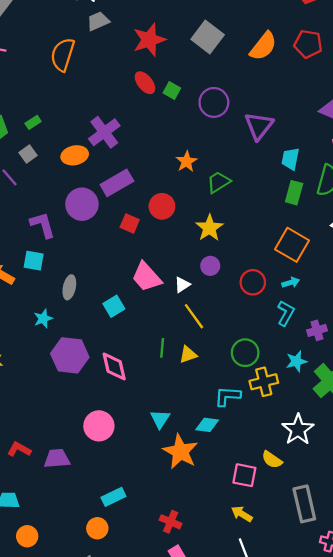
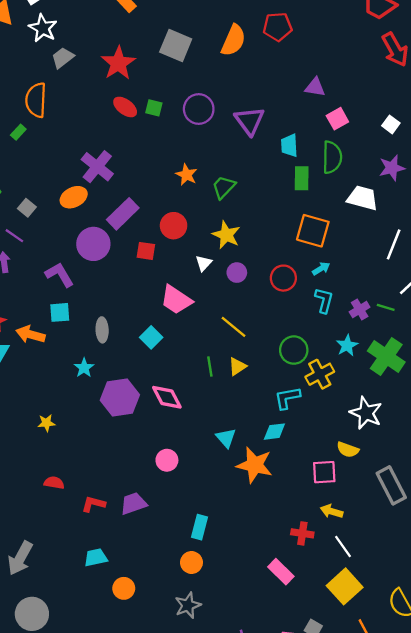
green rectangle: (33, 122) -> (18, 132), moved
white triangle: (182, 285) -> (204, 263), moved
pink circle: (99, 426) -> (167, 460), size x0.7
cyan rectangle: (113, 497) -> (200, 527), turned -35
red cross: (171, 522) -> (302, 533), moved

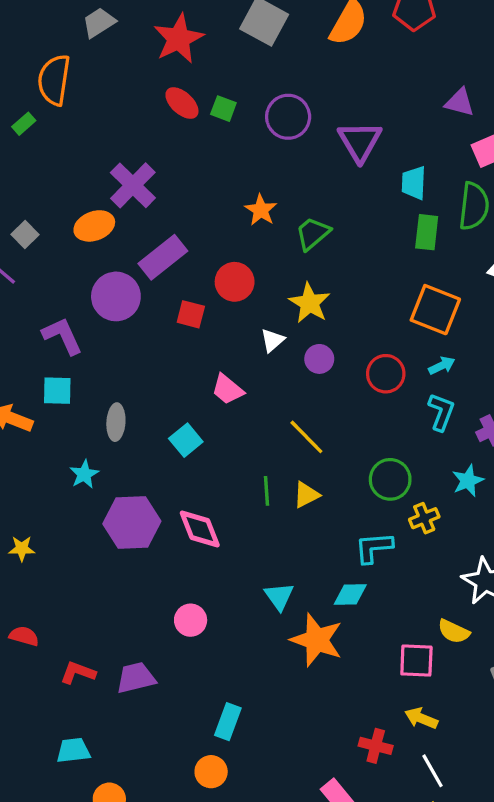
pink trapezoid: (176, 300) -> (227, 389), size x0.7
yellow cross: (320, 374) -> (424, 518), size x0.7

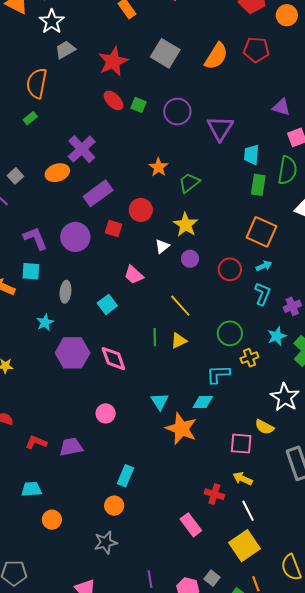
green rectangle: (24, 124) -> (30, 118), moved
purple circle: (116, 296) -> (75, 237), moved

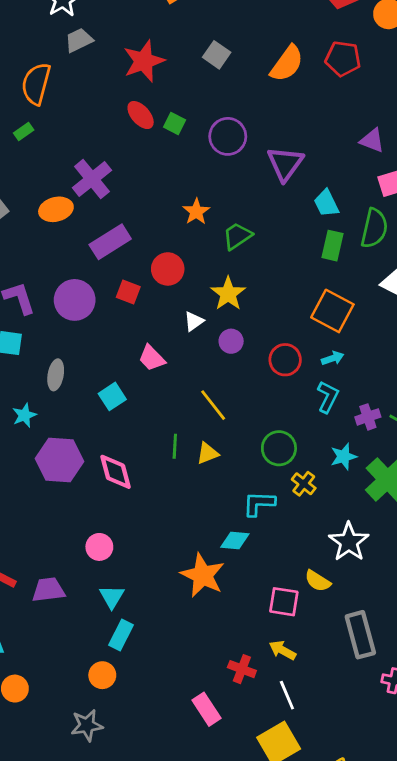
gray square: (165, 53) -> (217, 55), size x0.7
cyan trapezoid: (252, 155) -> (326, 203), turned -35
yellow cross: (249, 358) -> (304, 484), turned -36
cyan triangle: (160, 401) -> (112, 597), moved

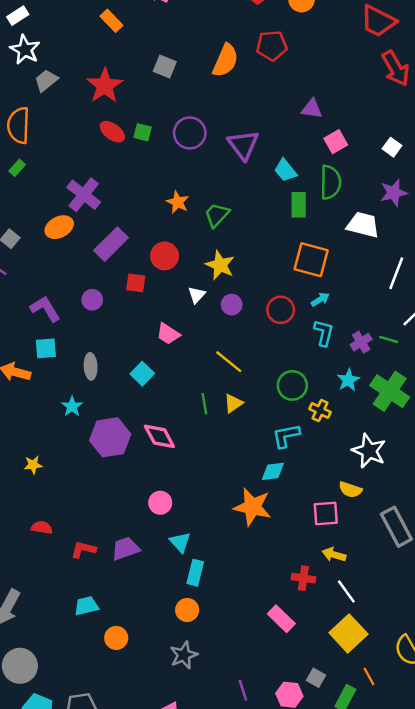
purple circle: (75, 300) -> (92, 300), size x0.6

